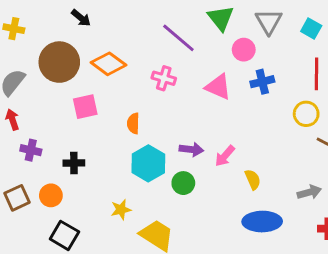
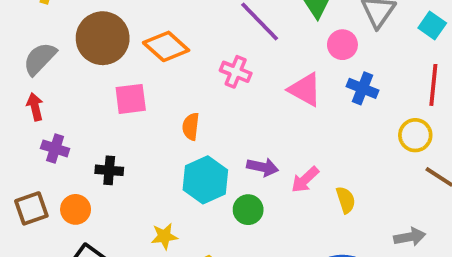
blue cross: (262, 82) -> (363, 88), turned 30
yellow semicircle: (253, 179) -> (346, 200), moved

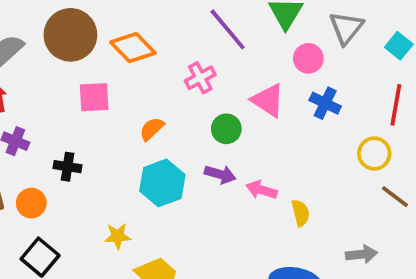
pink cross: (236, 72) -> (200, 78), turned 36
orange semicircle: (191, 126) -> (152, 129), turned 36
pink arrow: (305, 180) -> (261, 190), turned 56
green circle: (248, 210) -> (226, 129), moved

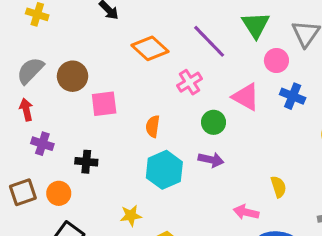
brown circle: (70, 35) -> (72, 76), moved, size x0.7
orange diamond: (133, 48) -> (150, 48), moved
orange semicircle: (152, 129) -> (153, 126), turned -35
pink arrow: (261, 190) -> (246, 212), moved

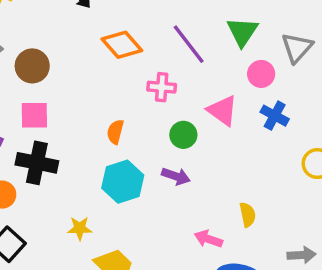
pink cross: (189, 82) -> (162, 87), turned 30
pink square: (104, 104) -> (34, 115), moved
black cross: (86, 162) -> (37, 163), size x1.6

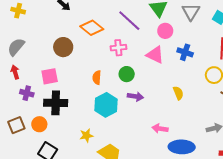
brown circle: (32, 66) -> (63, 47), moved
pink circle: (261, 74) -> (165, 31), moved
green circle: (183, 135) -> (127, 74), moved
yellow semicircle: (248, 215) -> (178, 93), moved

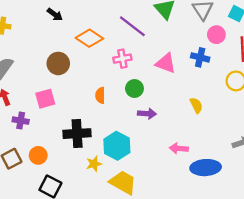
pink circle: (165, 31) -> (216, 35), moved
black cross: (56, 103) -> (77, 134), moved
cyan hexagon: (106, 105) -> (117, 146), moved

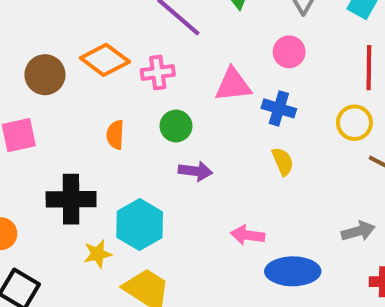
pink circle: (216, 35) -> (289, 52), moved
orange diamond: (89, 38) -> (105, 60), moved
blue cross: (200, 57) -> (279, 108), moved
pink triangle: (166, 63) -> (233, 85), turned -30

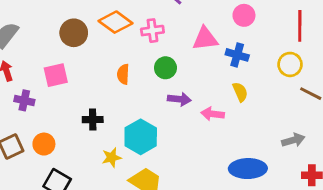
black cross: (71, 199) -> (93, 120), size x0.6
pink arrow: (248, 235) -> (213, 114), moved

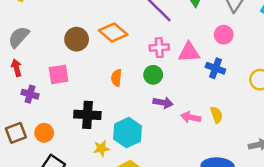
pink cross: (152, 31) -> (159, 48), moved
yellow semicircle: (240, 92) -> (216, 115), moved
black cross: (93, 120) -> (87, 115), size x1.5

